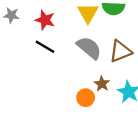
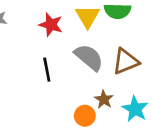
red star: (45, 20) -> (51, 25), moved
black line: (45, 47) -> (47, 70), moved, turned 48

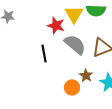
red star: (51, 25) -> (56, 25), moved

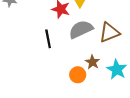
gray semicircle: (75, 44) -> (81, 29), turned -65

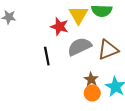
orange circle: (78, 75) -> (92, 93), moved

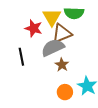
brown triangle: (108, 50) -> (62, 33), moved
brown star: (91, 79) -> (62, 65), moved

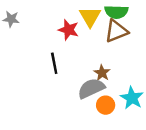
brown triangle: (62, 33) -> (116, 31), moved
gray semicircle: (53, 48) -> (91, 88), moved

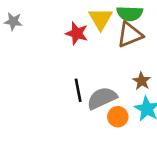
black line: (54, 63) -> (78, 90), moved
brown star: (102, 73) -> (142, 81), moved

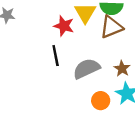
black line: (78, 90) -> (56, 56), moved
gray semicircle: (102, 98) -> (86, 69), moved

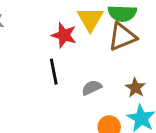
gray semicircle: (86, 69) -> (92, 88), size x0.6

